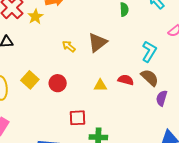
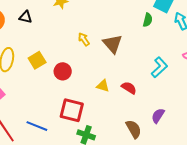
brown triangle: (97, 42) -> (113, 44), turned -50
brown semicircle: (150, 78) -> (134, 129), moved
red square: (77, 118) -> (72, 110), size x1.4

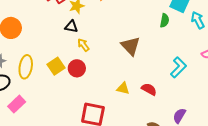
black triangle: (26, 17) -> (71, 26), moved
yellow arrow: (84, 39) -> (83, 45), moved
red circle: (63, 71) -> (77, 68), moved

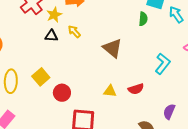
yellow arrow: (83, 45) -> (74, 32), moved
red circle: (77, 68) -> (62, 93), moved
red semicircle: (149, 89) -> (136, 89), turned 140

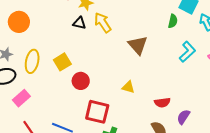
yellow arrow: (74, 32) -> (103, 23), size x1.5
cyan L-shape: (163, 64) -> (187, 52), moved
red semicircle: (136, 89) -> (162, 103), moved

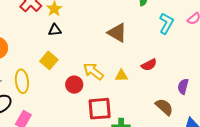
yellow arrow: (103, 23) -> (93, 71), moved
yellow square: (62, 62) -> (49, 60), moved
red semicircle: (162, 103) -> (149, 65), moved

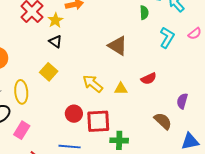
black triangle: (55, 30) -> (55, 42), turned 40
red circle: (74, 85) -> (74, 114), moved

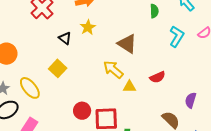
yellow star: (55, 20) -> (88, 27), moved
yellow arrow: (93, 84) -> (113, 70), moved
yellow ellipse: (21, 92) -> (30, 88), turned -35

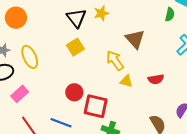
black triangle: (65, 38) -> (76, 18), size x1.5
yellow square: (58, 68) -> (75, 47), moved

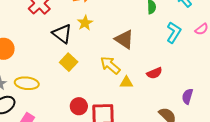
yellow ellipse: (30, 57) -> (27, 83), turned -45

